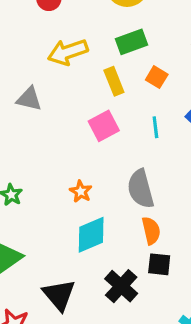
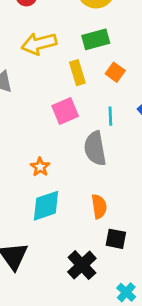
gray semicircle: (141, 189) -> (95, 148), moved
black square: (159, 264) -> (116, 239), moved
black cross: (121, 286) -> (82, 265), moved

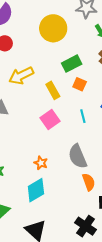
green rectangle: (96, 39) -> (72, 64), moved
gray semicircle: (95, 148) -> (78, 156), moved
cyan diamond: (46, 206) -> (36, 190), moved

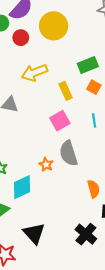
yellow circle: (53, 28) -> (54, 26), moved
gray semicircle: (78, 156) -> (68, 153), moved
cyan diamond: (36, 190) -> (22, 187), moved

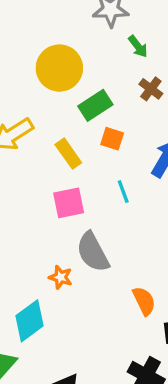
yellow circle: (54, 26) -> (59, 68), moved
pink square: (60, 121) -> (69, 203), turned 30

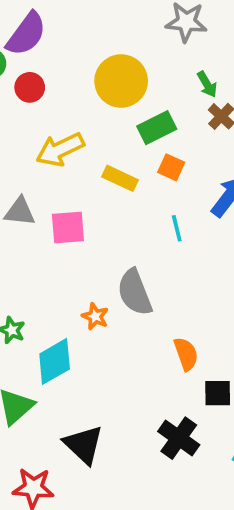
green arrow: (138, 46) -> (207, 84), moved
yellow rectangle: (68, 154) -> (120, 178), turned -36
pink square: (69, 203) -> (68, 227), moved

